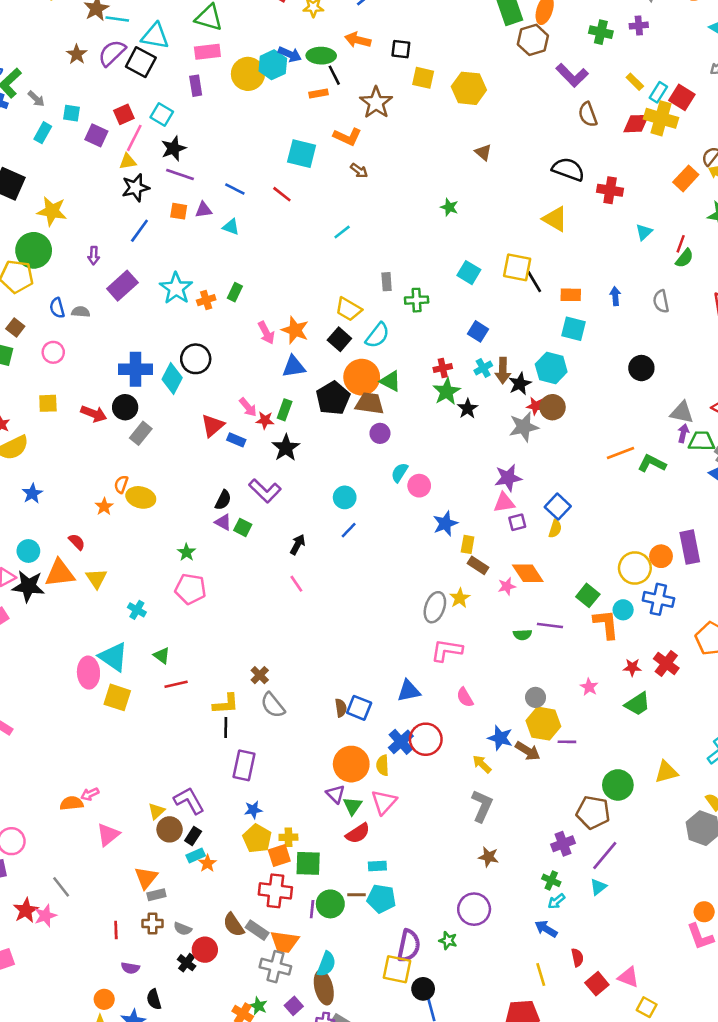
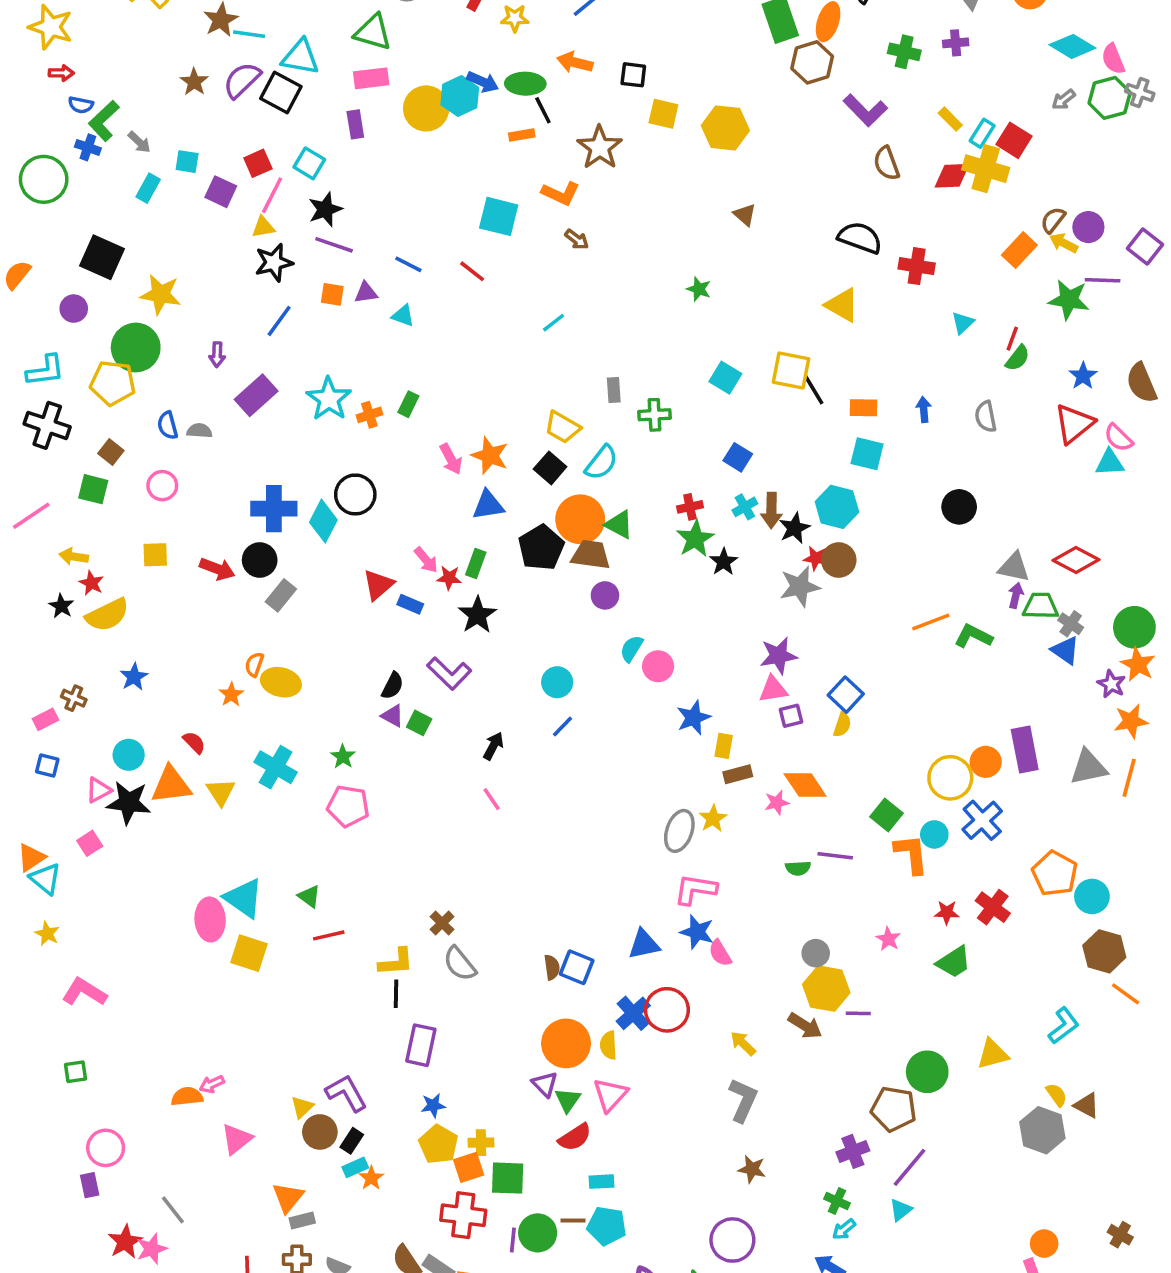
brown rectangle: (478, 565) -> (738, 774), turned -48
blue cross: (658, 599) -> (982, 820), turned 36
cyan cross: (137, 610) -> (276, 767), moved, size x1.6
blue star: (500, 738) -> (697, 932), moved

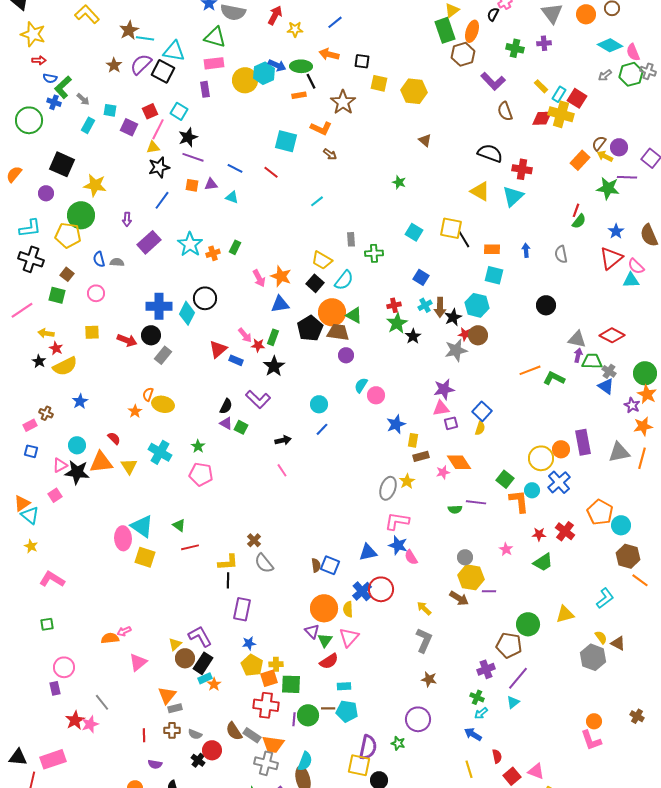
cyan triangle: (963, 323) -> (513, 196), moved, size x1.6
black arrow: (493, 746) -> (283, 440), turned 49
black rectangle: (352, 1141) -> (203, 663), size x1.5

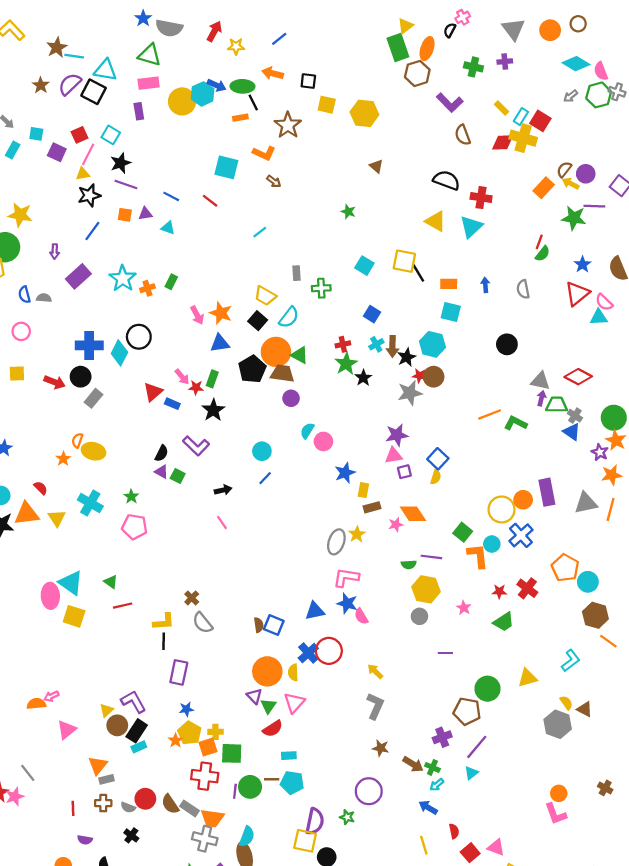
yellow hexagon: (471, 577) -> (426, 589), moved
brown arrow: (459, 598) -> (413, 764), moved
orange star: (214, 684) -> (176, 740), moved
red circle: (212, 750) -> (145, 799), moved

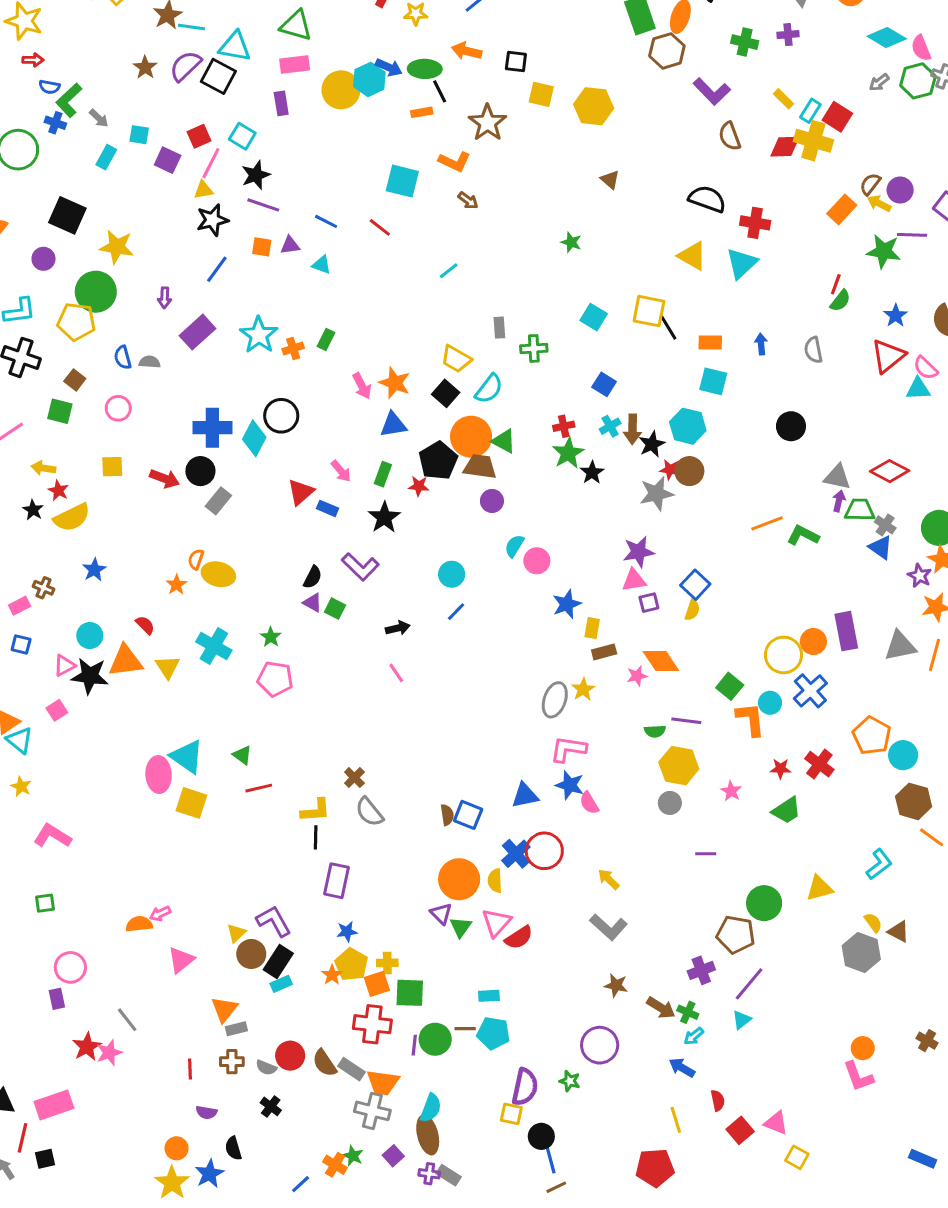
red star: (196, 388) -> (419, 486), moved
gray L-shape: (375, 706) -> (609, 927), turned 108
red semicircle: (273, 729) -> (519, 938), moved
yellow square: (305, 841) -> (511, 1114), size x0.7

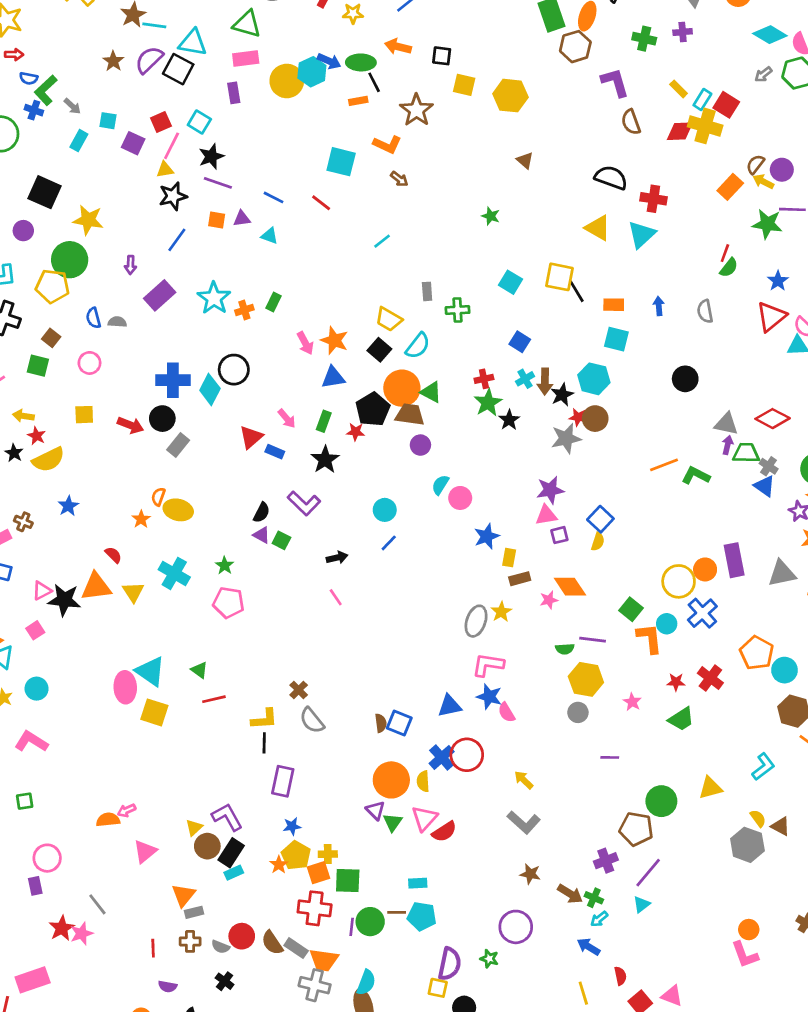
purple L-shape: (712, 91) -> (615, 82), turned -152
cyan circle: (90, 636) -> (37, 689), moved

